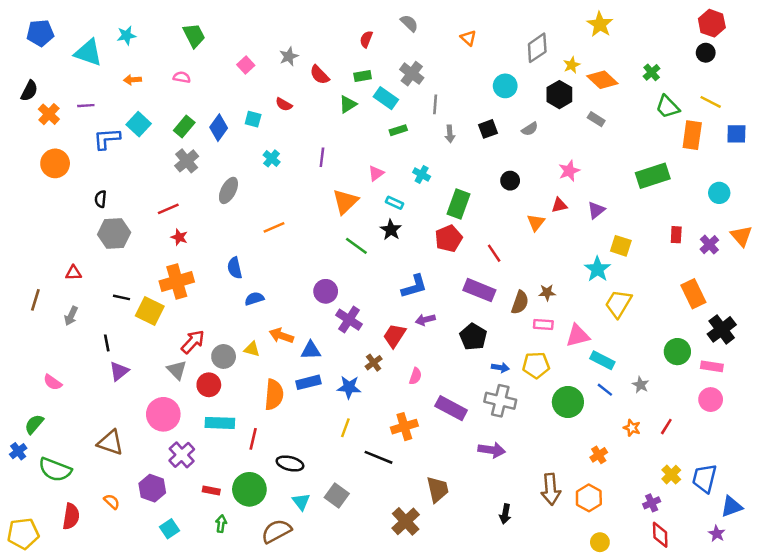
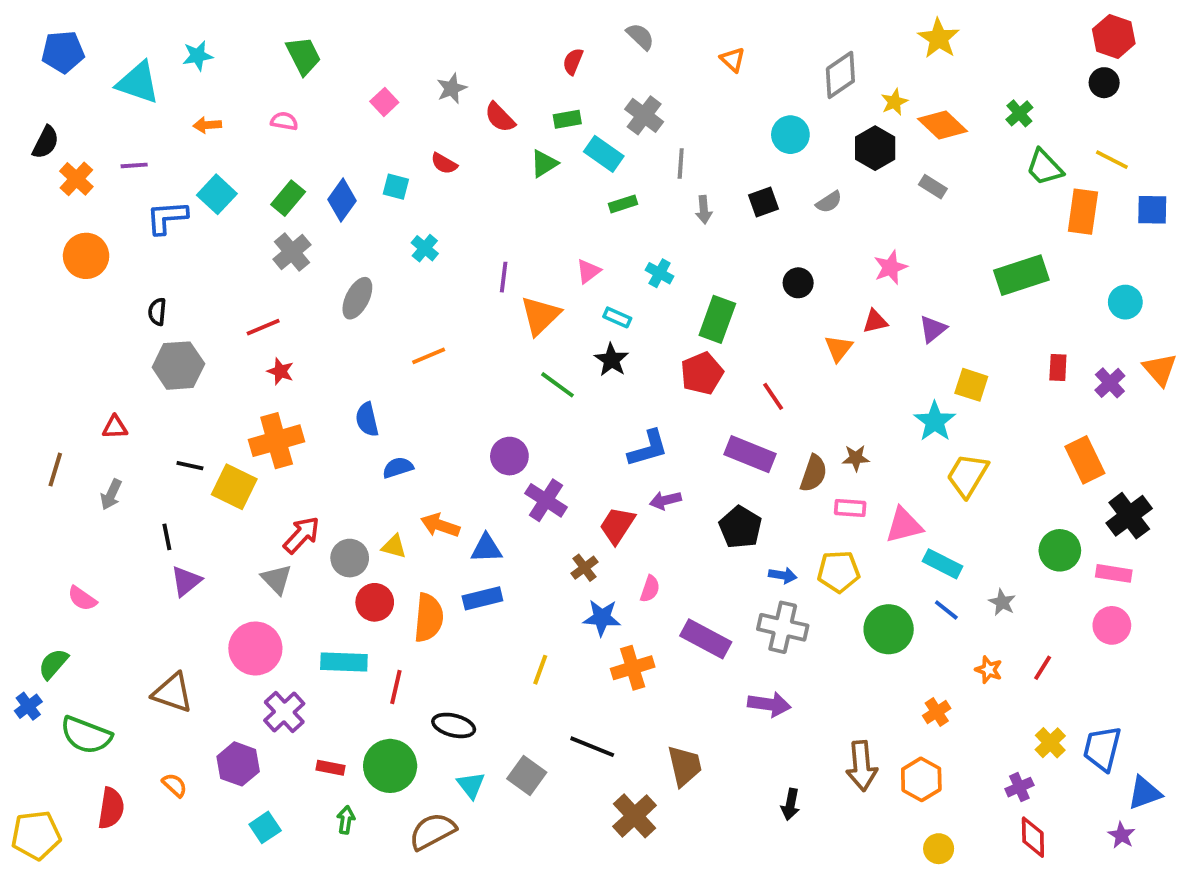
purple line: (322, 157) -> (504, 277), moved
red circle: (209, 385) -> (375, 602), moved
blue star: (349, 387) -> (602, 618), moved
black line: (379, 457) -> (592, 747), moved

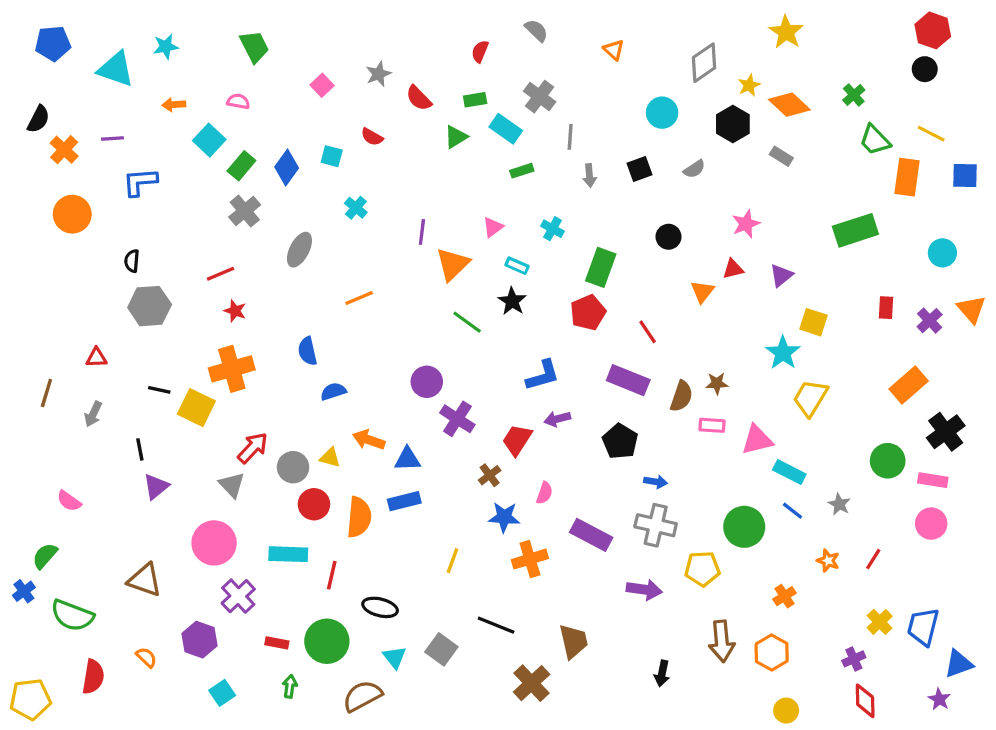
cyan square: (217, 194) -> (209, 140), moved
orange rectangle: (1085, 460) -> (909, 385), turned 75
yellow pentagon: (839, 572) -> (702, 569), moved

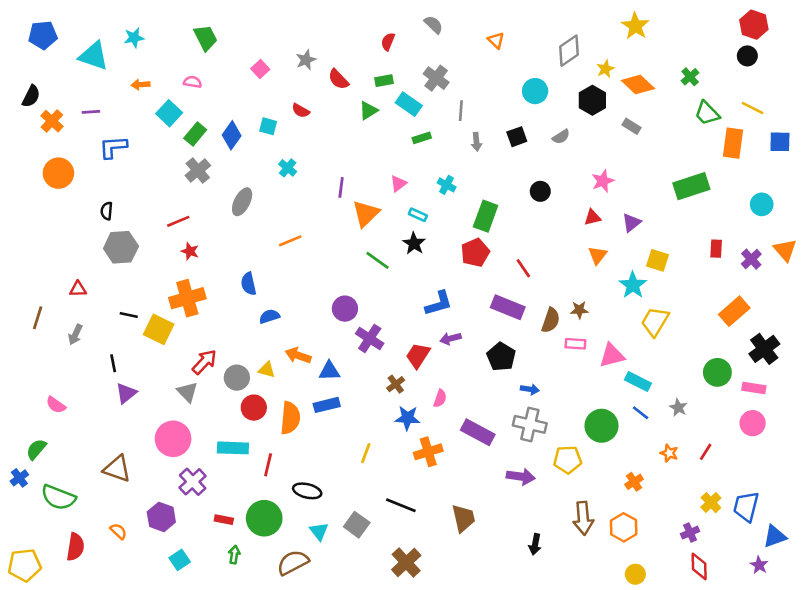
orange triangle: (702, 292) -> (598, 255), moved
brown cross: (532, 683) -> (406, 563), moved

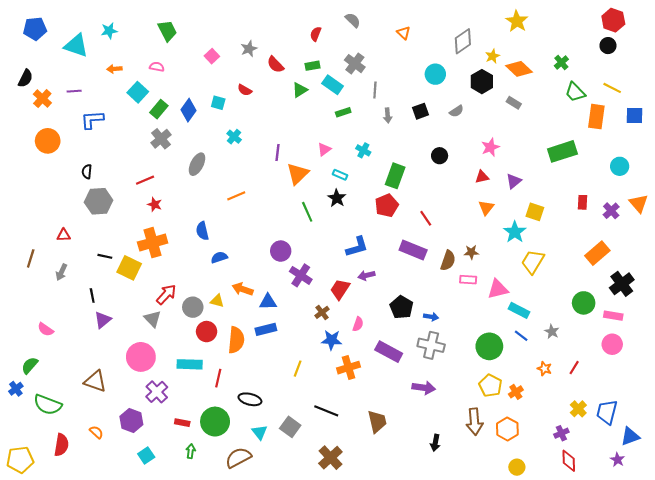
green line: (377, 260) -> (307, 212), turned 30
black pentagon: (501, 357) -> (401, 307), moved
yellow pentagon: (568, 460) -> (490, 386), moved, turned 30

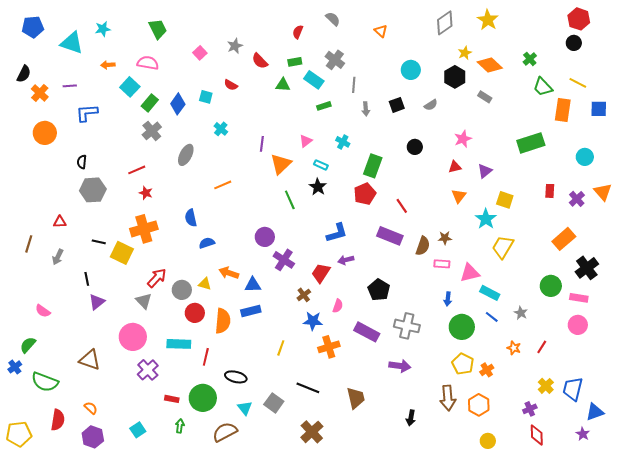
gray diamond: (463, 41) -> (445, 23), moved
pink semicircle: (157, 67) -> (148, 63), size x1.5
green triangle: (300, 90) -> (283, 85), turned 35
blue arrow: (431, 317) -> (448, 299), moved, turned 88
purple hexagon: (131, 420) -> (93, 437), moved

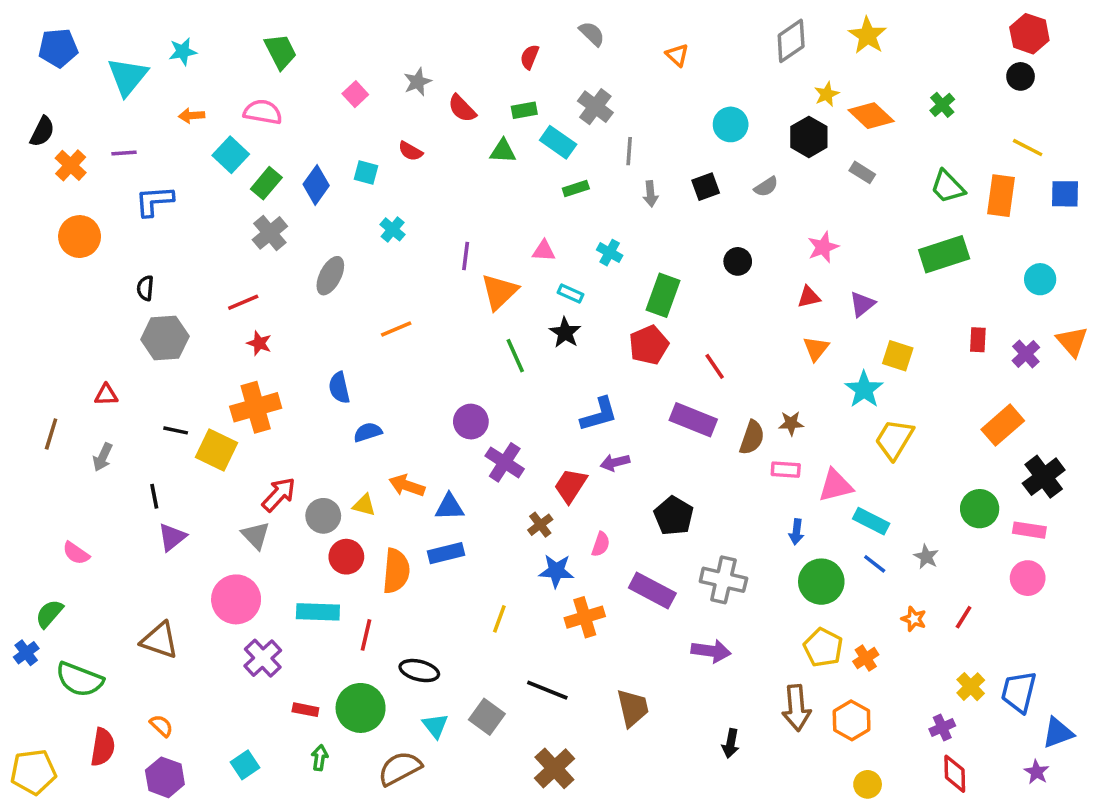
cyan triangle: (72, 43) -> (128, 76), turned 50
green trapezoid: (543, 87) -> (948, 187), moved
pink triangle: (306, 141) -> (544, 251), turned 40

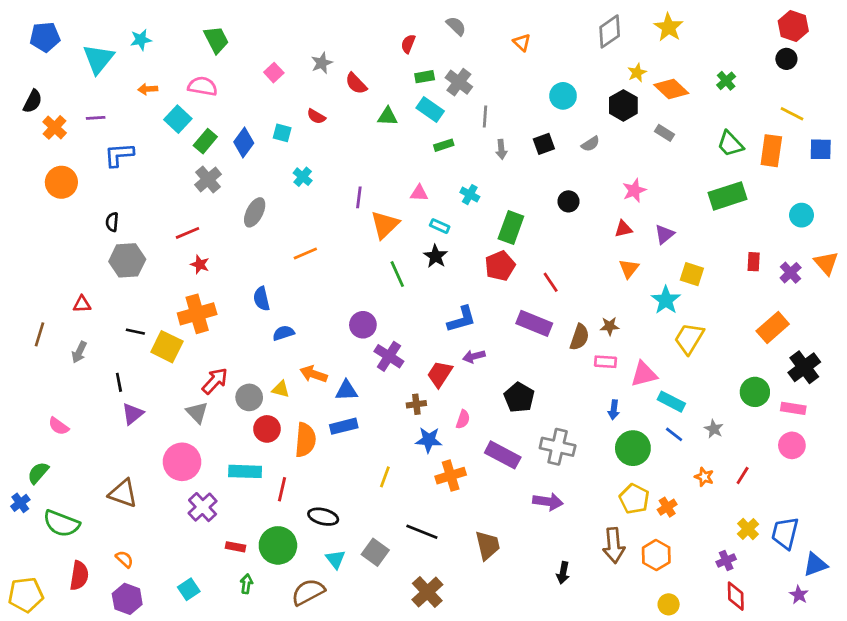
green rectangle: (524, 110) -> (425, 77), moved
brown cross: (540, 525) -> (416, 404), turned 30

